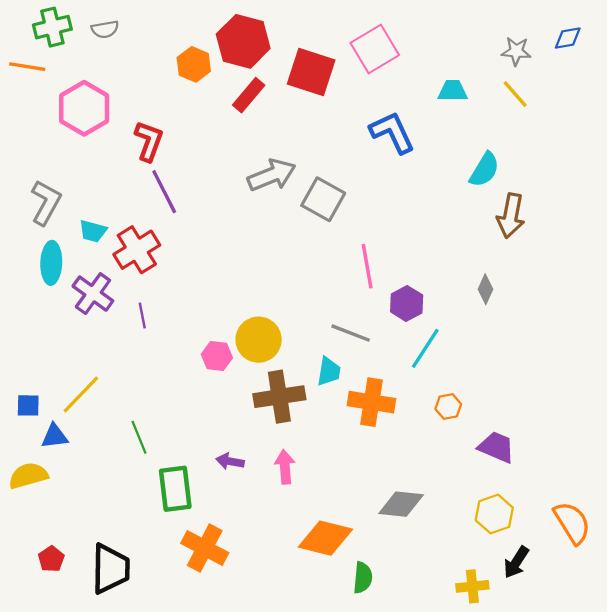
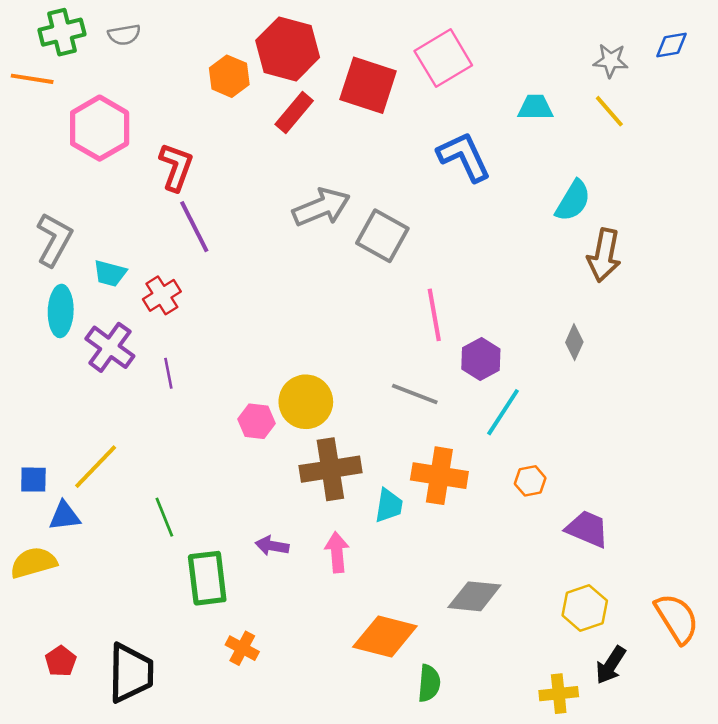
red cross: (137, 250) -> (162, 295), size x0.7
cyan trapezoid: (329, 371) -> (389, 506), moved
orange cross: (205, 548) -> (242, 648), size x0.6

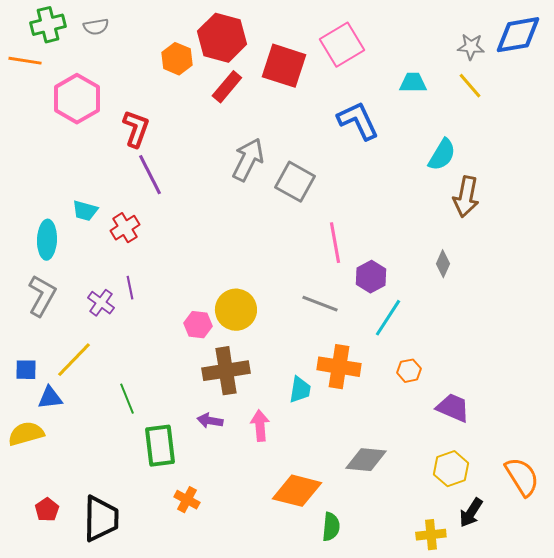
blue diamond: (672, 45) -> (518, 35), size x1.8
gray arrow: (321, 207) -> (248, 160), turned -42
gray L-shape: (54, 240) -> (42, 296), moved
purple cross: (110, 347) -> (101, 303), moved, size x0.7
brown cross: (330, 469) -> (226, 371), moved

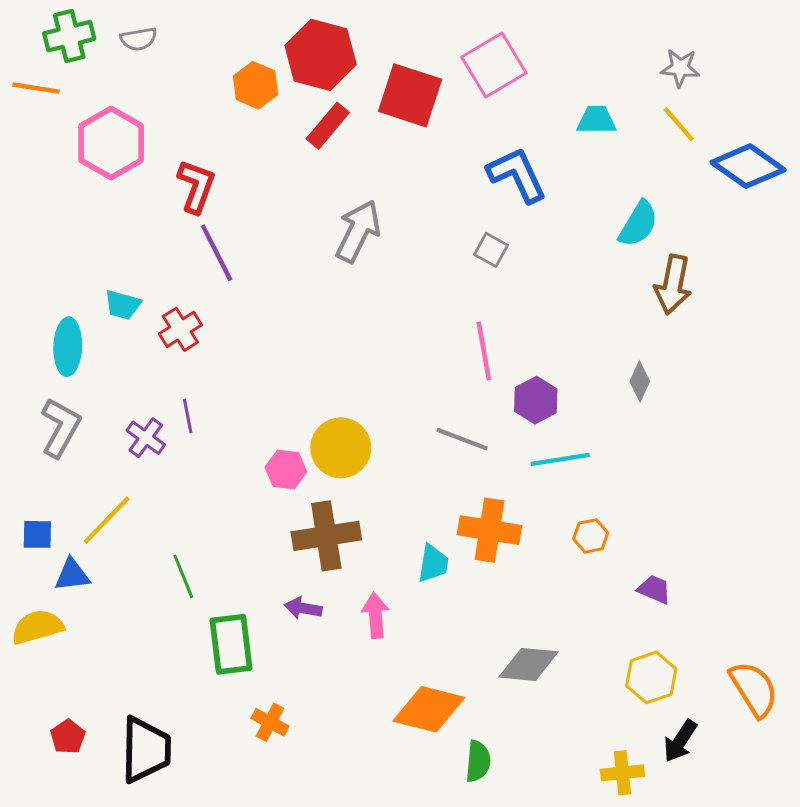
blue diamond: (518, 35) -> (748, 166), moved, turned 45
gray square: (295, 182) -> (491, 250), moved, size x0.6
cyan line: (388, 318) -> (560, 459), turned 48
purple trapezoid: (453, 408) -> (654, 589), size x0.7

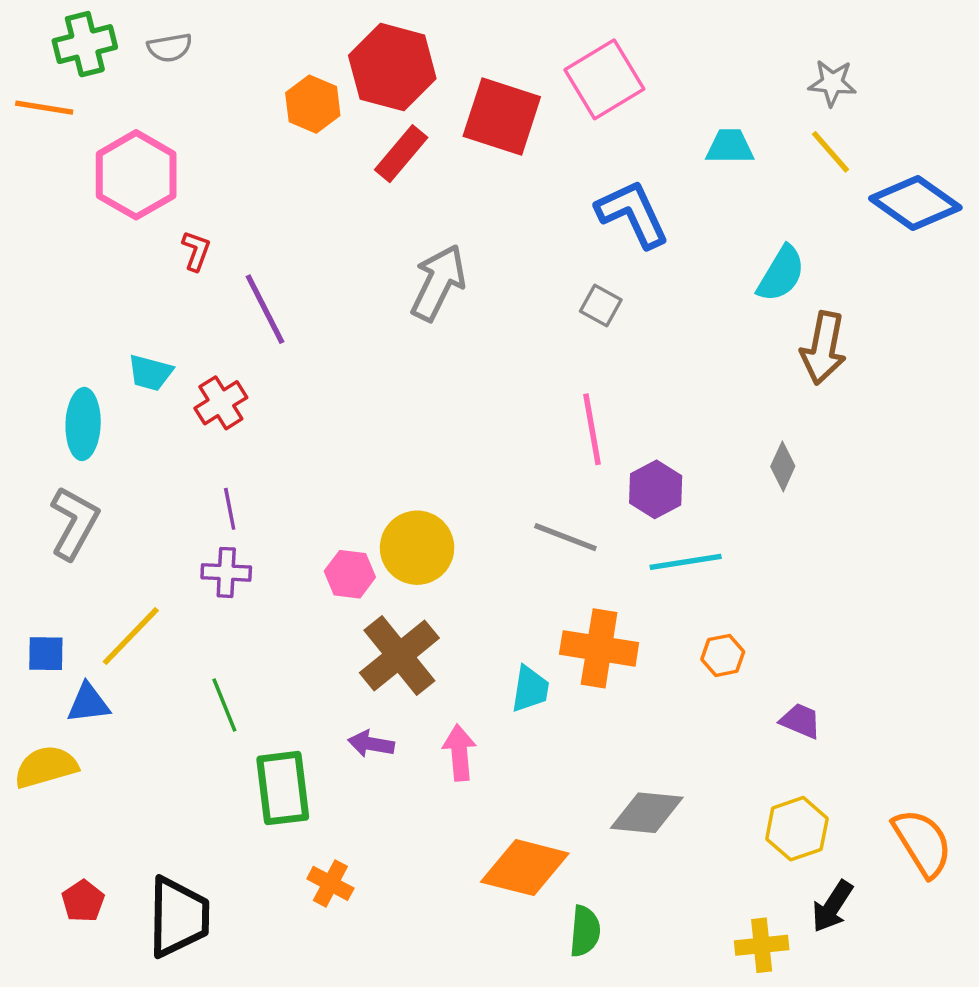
red L-shape: (196, 186) -> (196, 251), moved, size x0.6
purple cross: (146, 438) -> (226, 572), moved, turned -33
brown cross: (326, 536) -> (399, 655), turned -30

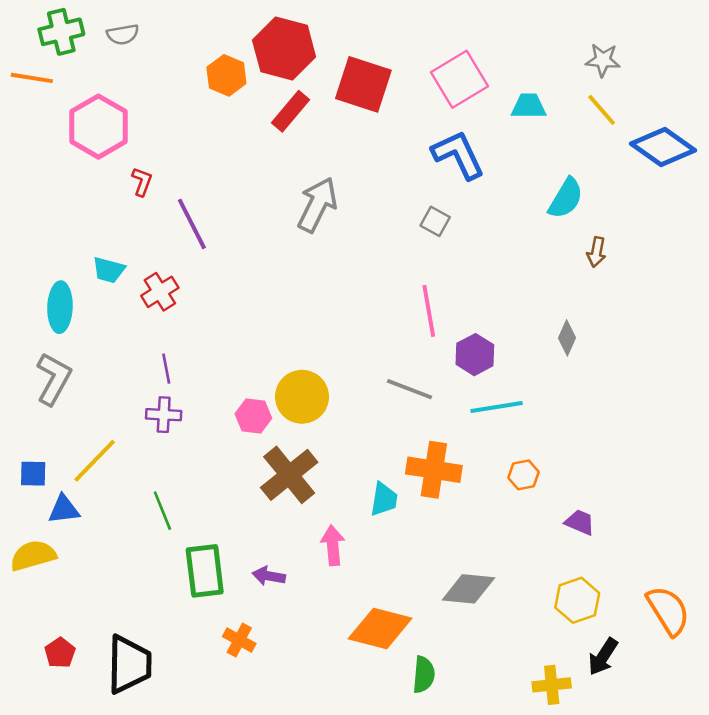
pink square: (604, 79) -> (459, 79), moved
brown arrow: (823, 348) -> (596, 252), size x0.6
purple arrow: (371, 744) -> (269, 576), moved

